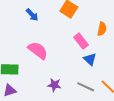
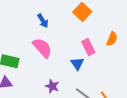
blue arrow: (32, 15) -> (43, 21), moved
blue triangle: (90, 59) -> (77, 64), moved

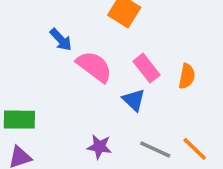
orange semicircle: (112, 39) -> (187, 76), moved
pink semicircle: (42, 48) -> (94, 67), moved

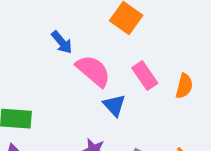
blue triangle: (134, 100) -> (114, 105), moved

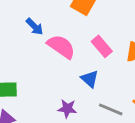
blue triangle: (114, 105) -> (90, 79), moved

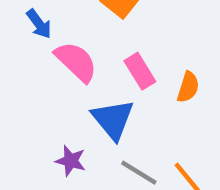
blue triangle: (90, 79) -> (113, 119), size x1.5

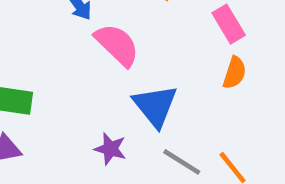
pink rectangle: (140, 71) -> (229, 24), moved

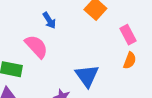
pink semicircle: (117, 45) -> (36, 46), moved

